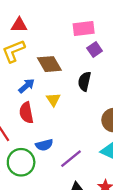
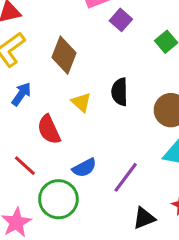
brown diamond: (49, 64) -> (64, 55), turned 65
black semicircle: (84, 81) -> (120, 92), moved
blue arrow: (27, 86) -> (21, 94), moved

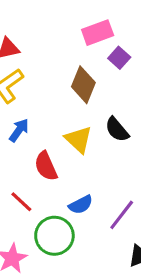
brown diamond: (64, 55) -> (83, 85), moved
black semicircle: (120, 92) -> (117, 130), turned -40
yellow triangle: (81, 102) -> (79, 139), size x1.4

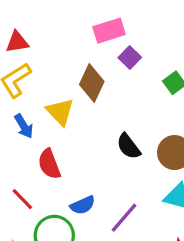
blue arrow: (19, 130) -> (24, 126), turned 110
black semicircle: (117, 130) -> (129, 146), moved
yellow triangle: (79, 139) -> (60, 112), moved

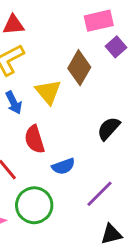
black semicircle: (129, 146) -> (109, 128), turned 75
blue semicircle: (83, 205) -> (63, 166), moved

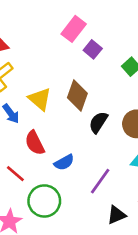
pink rectangle: (99, 21) -> (74, 29), turned -30
brown diamond: (79, 68) -> (77, 95), moved

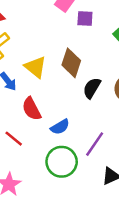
purple square: (93, 49) -> (85, 19), turned -35
green circle: (44, 201) -> (62, 162), moved

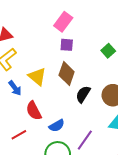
purple square: (85, 19) -> (67, 45), moved
red line: (14, 139) -> (19, 135), turned -70

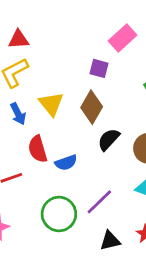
pink rectangle: (63, 22) -> (123, 38), moved
blue semicircle: (57, 126) -> (66, 163), moved

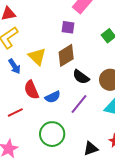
brown diamond: (92, 107) -> (66, 55), turned 35
black semicircle: (109, 139) -> (81, 77), turned -90
purple line: (99, 202) -> (79, 104), moved

